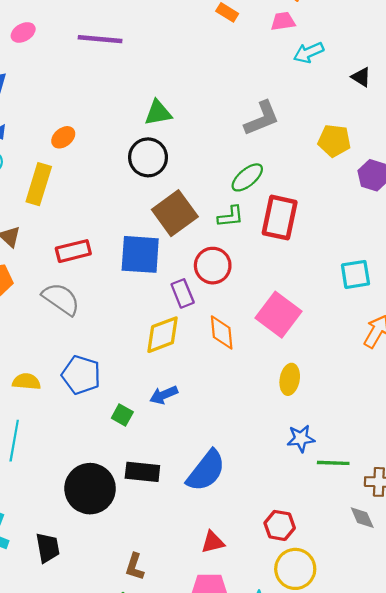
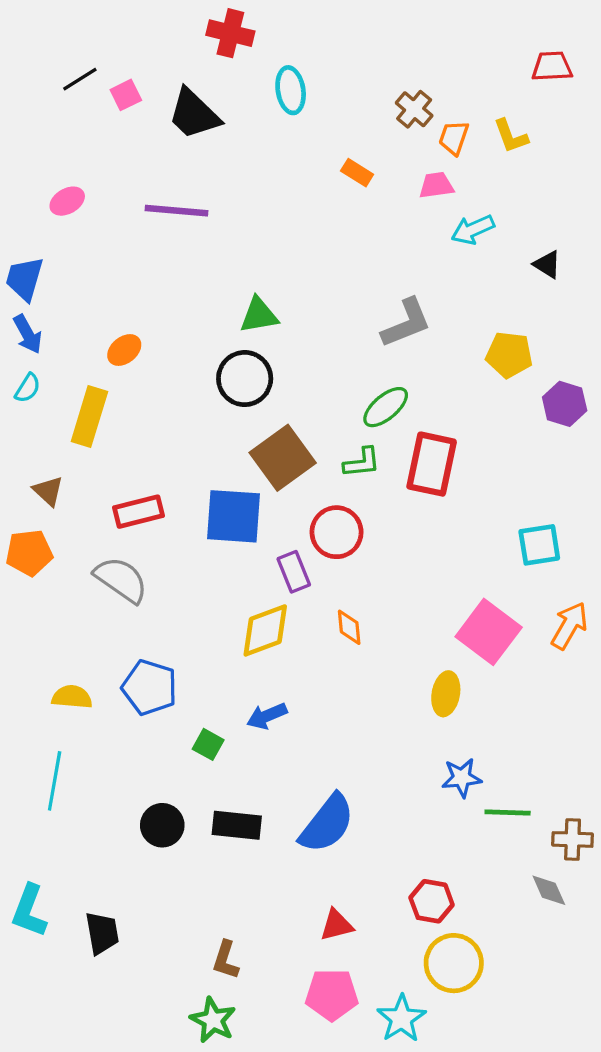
pink square: (279, 315) -> (489, 632), moved
orange diamond: (222, 332) -> (349, 627), size x0.7
black circle: (90, 489) -> (162, 825), moved, size x0.6

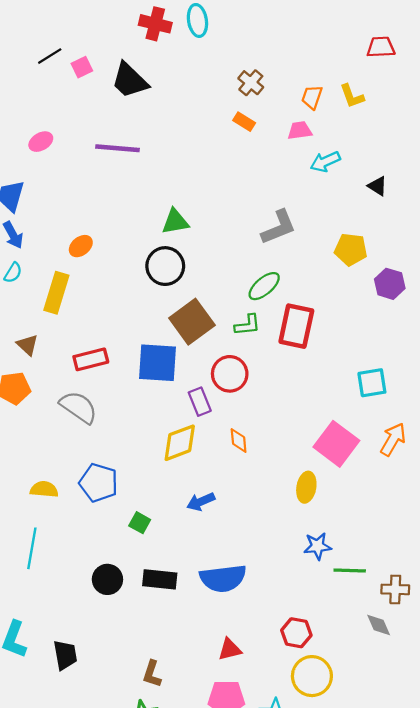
cyan ellipse: (291, 90) -> (197, 20), moved
brown cross: (414, 109) -> (251, 83), moved
blue arrow: (267, 716) -> (201, 502), moved
blue semicircle: (327, 824) -> (223, 578), turned 45

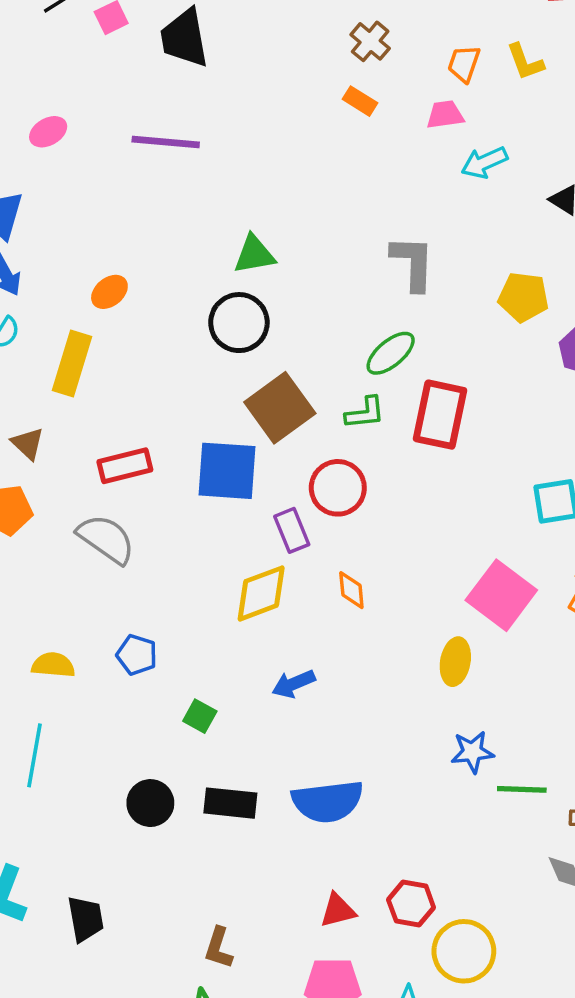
black trapezoid: (130, 80) -> (184, 38), turned 36
gray L-shape: (279, 227) -> (413, 263), turned -66
blue pentagon: (99, 483) -> (137, 655), size x0.7
red hexagon: (296, 633) -> (411, 904), moved

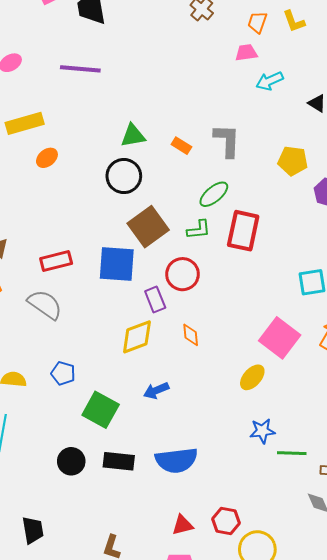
orange rectangle: (360, 101) -> (181, 146), moved
yellow rectangle: (72, 363) -> (25, 123), moved, turned 57
yellow ellipse: (455, 662) -> (252, 377), turned 32
green square: (200, 716) -> (101, 410), size x1.8

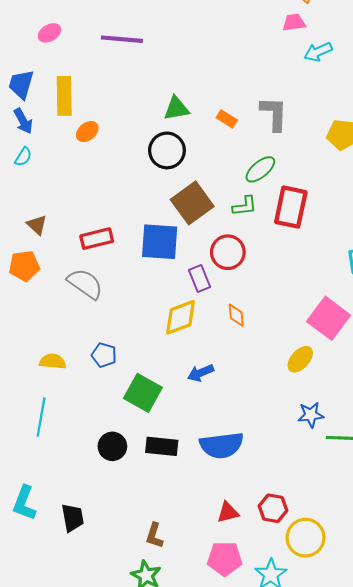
yellow rectangle: (25, 123) -> (64, 96), turned -75

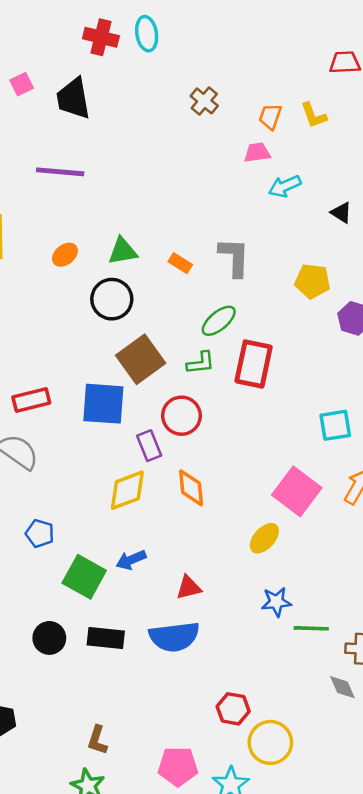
orange ellipse: (87, 132) -> (65, 255), moved
orange diamond: (236, 315) -> (191, 488), size x1.4
blue arrow: (201, 373) -> (131, 560), moved
red triangle: (228, 512) -> (189, 587), moved

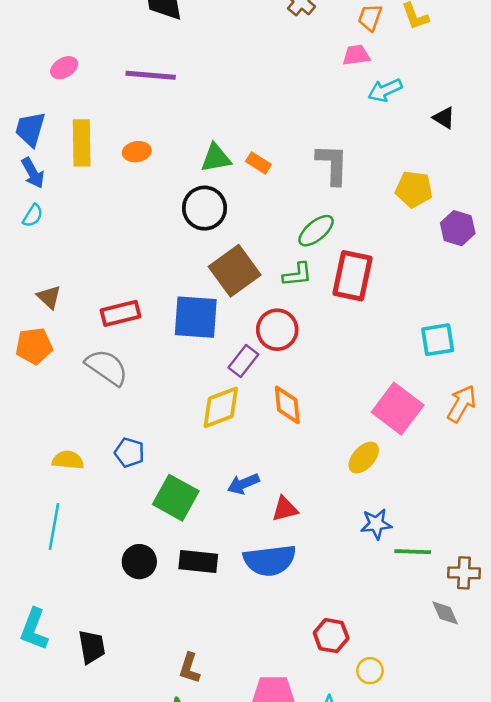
orange ellipse: (65, 255) -> (137, 152), moved, turned 30
orange rectangle: (180, 263) -> (258, 163), moved
purple rectangle: (149, 446) -> (243, 361), turned 60
blue arrow: (131, 560) -> (243, 484), moved
yellow circle: (270, 742) -> (370, 671), size x0.6

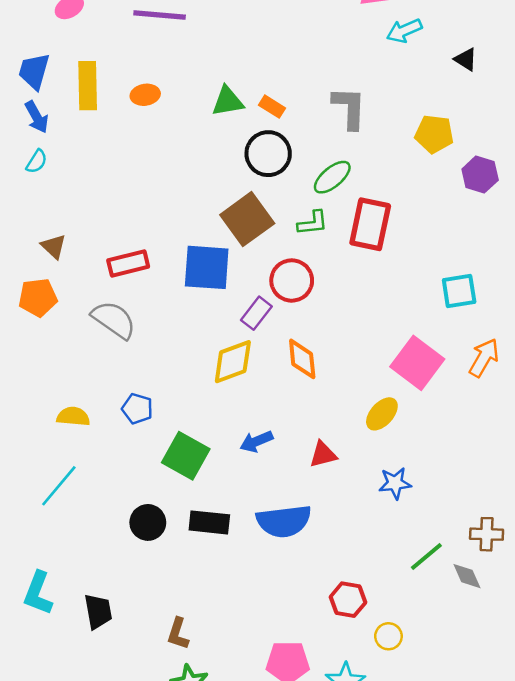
black circle: (205, 208) -> (268, 154), moved
red triangle: (285, 509) -> (323, 454), moved
cyan line: (54, 526) -> (59, 486), turned 30
green line: (413, 552) -> (426, 556), moved, turned -42
brown L-shape: (189, 668) -> (178, 634), moved

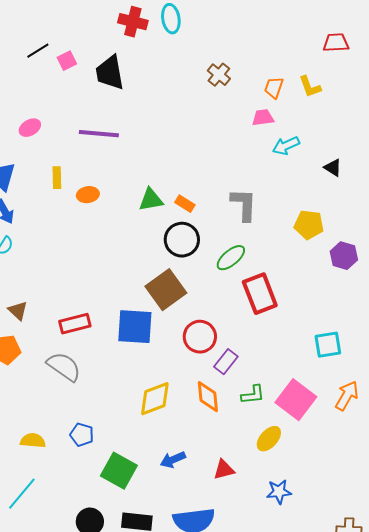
yellow rectangle: (88, 86) -> (57, 178), moved, size x0.6
green L-shape: (313, 223) -> (253, 395), moved
red rectangle: (370, 224) -> (260, 294), turned -33
purple rectangle: (256, 313) -> (226, 362), moved

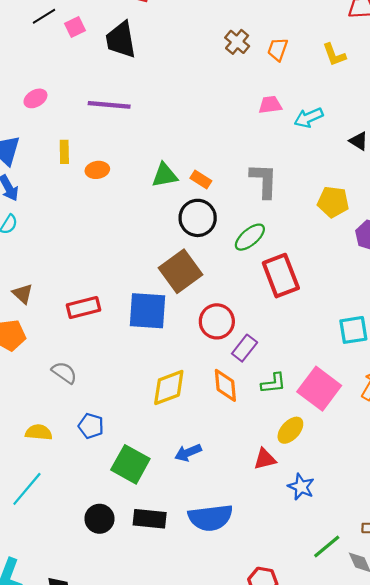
orange trapezoid: (274, 88) -> (278, 49), moved
pink trapezoid: (263, 118) -> (270, 105), moved
gray semicircle: (64, 367) -> (64, 373), moved, size x0.7
red triangle: (224, 470) -> (265, 459), moved
blue star: (279, 492) -> (301, 487), turned 30

